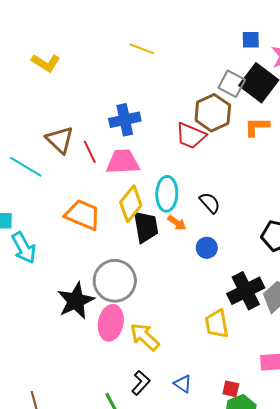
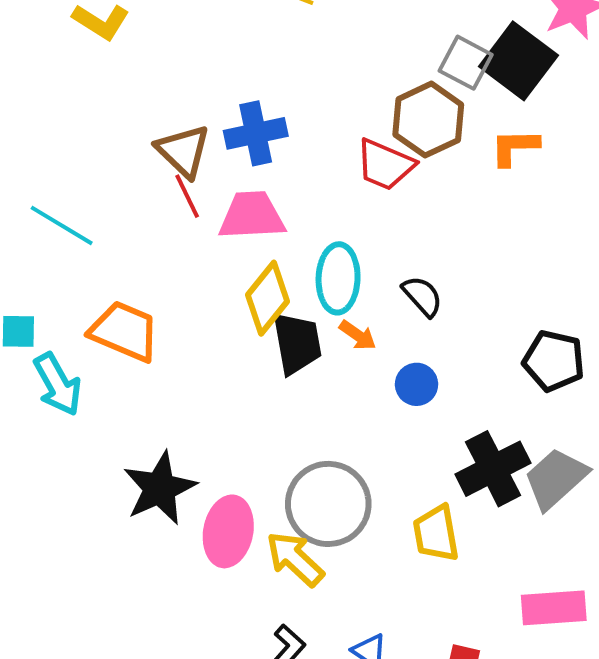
brown triangle: (60, 140) -> (183, 151), moved
orange trapezoid: (83, 215) -> (124, 331), moved
gray circle: (115, 281) -> (328, 504), moved

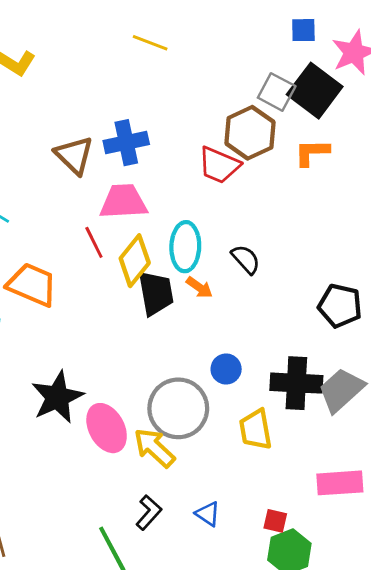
red line: (187, 196) -> (94, 242), moved
blue circle: (417, 384) -> (226, 369), moved
black cross: (493, 469) -> (296, 383), turned 30
pink ellipse: (228, 531) -> (107, 428), turned -39

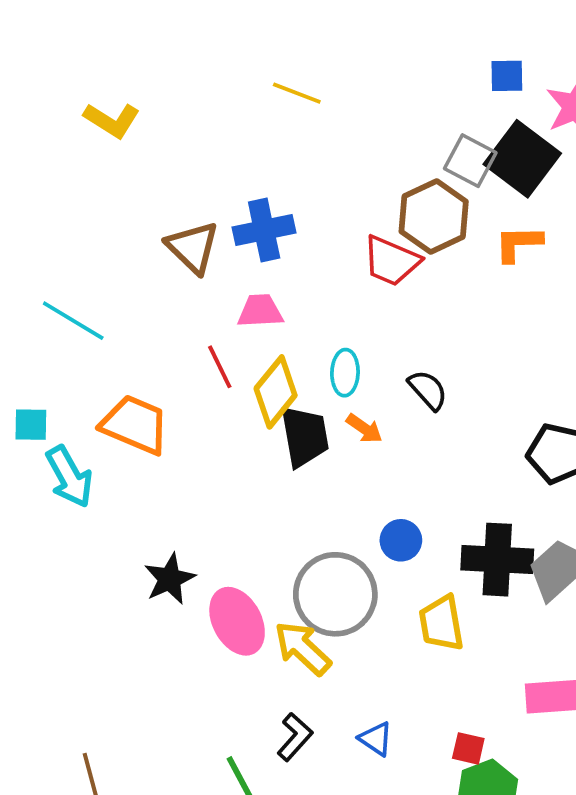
pink trapezoid: (123, 202) -> (260, 311), size x0.7
cyan ellipse: (185, 247) -> (345, 373), size x0.7
black star: (57, 397) -> (170, 579), size x0.7

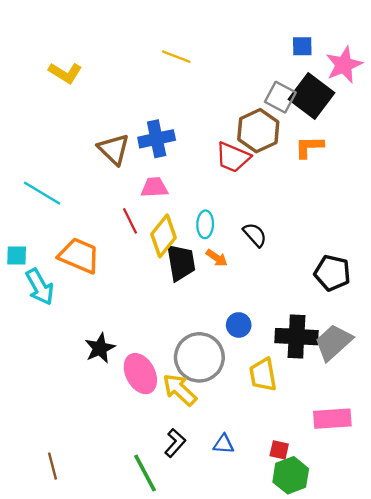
blue triangle: (376, 739) -> (224, 444), turned -30

